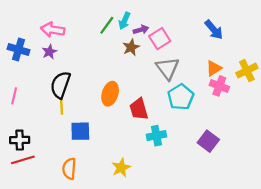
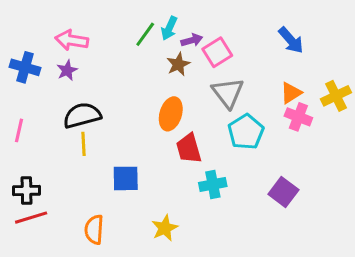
black semicircle: (60, 85) -> (82, 115), turned 56
orange ellipse: (110, 94) -> (171, 114), moved
blue square: (80, 131) -> (126, 178), moved

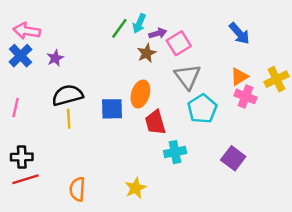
pink arrow: (72, 40) -> (27, 31), moved
blue cross: (25, 67) -> (20, 56), turned 30
blue square: (126, 178) -> (112, 109), moved

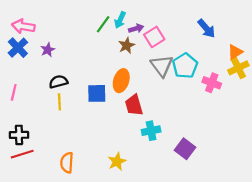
orange triangle: (239, 77) -> (235, 52), moved
black semicircle: (67, 95) -> (58, 82), size x0.7
cyan pentagon: (202, 109) -> (185, 66), moved
purple square: (233, 158) -> (185, 149), moved

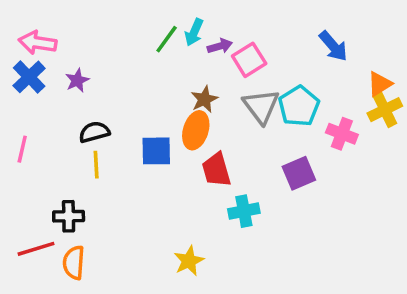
brown star: (127, 45) -> (204, 99), moved
black cross: (19, 135) -> (69, 216), moved
purple square: (185, 149) -> (299, 173), moved, turned 30
orange semicircle: (67, 163) -> (74, 263), moved

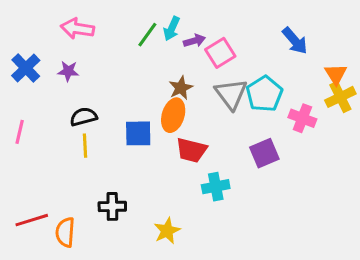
pink arrow: (38, 43) -> (77, 29), moved
purple star: (77, 80) -> (68, 71), turned 30
orange triangle: (380, 84) -> (336, 74), turned -30
red trapezoid: (216, 170) -> (191, 150), turned -60
black cross: (69, 216) -> (112, 206), moved

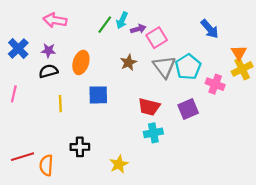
orange ellipse: (173, 115) -> (81, 62), moved
black semicircle: (83, 117) -> (48, 71), moved
red trapezoid: (191, 150) -> (149, 107), moved

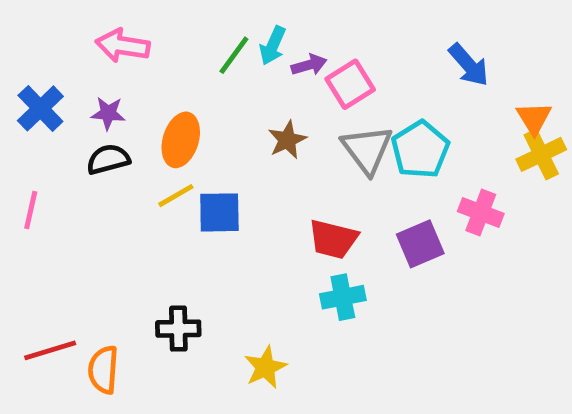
pink cross: (215, 84) -> (481, 212), moved
yellow line: (60, 104) -> (176, 196), moved, turned 63

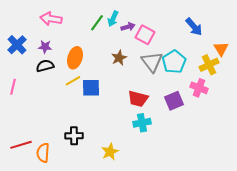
pink square: (350, 84) -> (145, 35), turned -30
yellow cross: (541, 154) -> (209, 65), moved

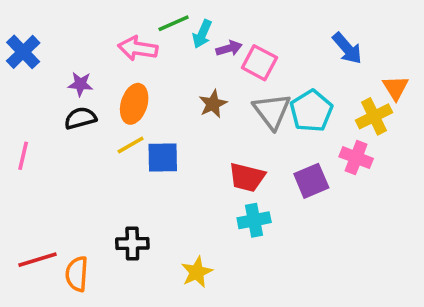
pink arrow: (51, 19) -> (138, 48), moved
green line: (97, 23) -> (174, 23), moved, turned 30
blue cross: (17, 45) -> (23, 52), moved

